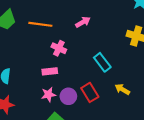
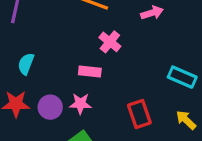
cyan rectangle: (102, 62) -> (182, 77), moved, turned -42
purple circle: (68, 96) -> (50, 107), moved

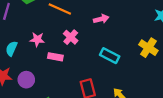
cyan rectangle: (182, 77) -> (110, 56), moved
pink star: (80, 104) -> (37, 39), moved

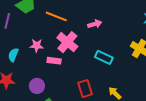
pink cross: (71, 37) -> (67, 42), size x1.5
purple circle: (26, 80) -> (37, 86), moved

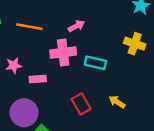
pink cross: (67, 42) -> (63, 53), moved, turned -35
purple circle: (37, 86) -> (24, 113), size x1.5

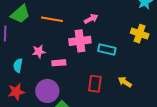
red rectangle: (81, 104) -> (95, 84), turned 36

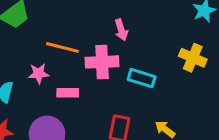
orange line: (52, 19) -> (62, 47), moved
pink arrow: (91, 19) -> (121, 30), turned 96

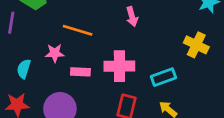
pink cross: (102, 62) -> (119, 66), moved
cyan rectangle: (142, 78) -> (163, 77), moved, turned -40

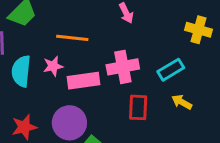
cyan semicircle: (24, 69) -> (21, 71), moved, size x1.5
pink rectangle: (80, 72) -> (83, 81), size x1.5

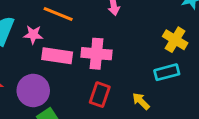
cyan rectangle: (171, 70) -> (167, 72), moved

